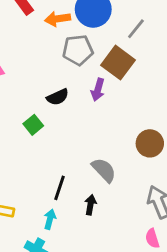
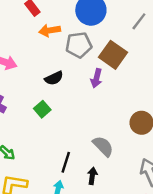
orange arrow: (58, 19) -> (50, 30), moved
gray line: (136, 29) -> (139, 21), moved
black semicircle: (58, 97) -> (54, 78), moved

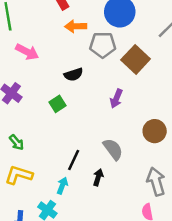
purple arrow: (96, 78) -> (116, 99), moved

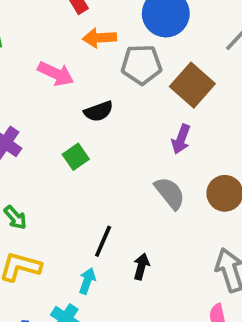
pink arrow: (27, 52) -> (56, 74), moved
purple arrow: (116, 99) -> (181, 139), moved
gray semicircle: (113, 149) -> (170, 193), moved

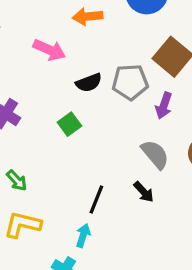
gray pentagon: (141, 65) -> (130, 82), moved
black arrow: (141, 266) -> (144, 192), moved, turned 125

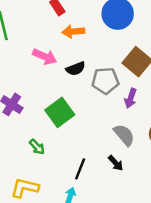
black semicircle: (89, 83) -> (76, 69), moved
green square: (69, 124) -> (60, 112), size x1.6
green arrow: (17, 180) -> (37, 147), moved

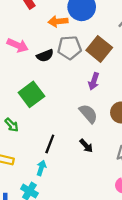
orange arrow: (73, 32) -> (58, 21), moved
gray pentagon: (105, 81) -> (69, 48), moved
black arrow: (116, 163) -> (86, 146), moved

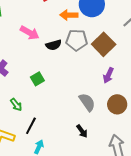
purple arrow: (94, 81) -> (108, 75), moved
green square: (31, 94) -> (37, 79), size x0.6
black line: (50, 144) -> (31, 126), moved

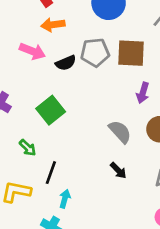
orange arrow: (69, 15) -> (53, 25), moved
brown square: (104, 44) -> (131, 53), turned -35
green square: (37, 79) -> (51, 110), size x1.5

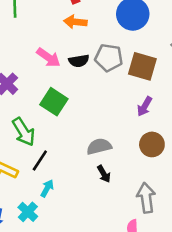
pink arrow: (32, 51) -> (48, 57), moved
green square: (51, 110) -> (54, 102), turned -32
gray semicircle: (120, 132) -> (99, 146), moved, turned -75
green arrow: (28, 148) -> (24, 132), size x1.6

